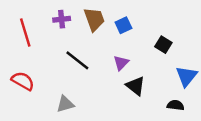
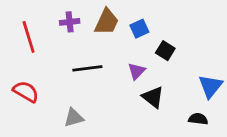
brown trapezoid: (94, 19) -> (107, 22), turned 45
black square: (163, 45) -> (165, 51), moved
black line: (77, 60) -> (87, 68), turned -45

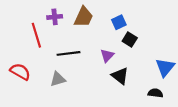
blue square: (139, 29) -> (119, 22), moved
red line: (29, 37) -> (36, 35), moved
gray triangle: (74, 118) -> (58, 79), moved

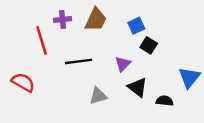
gray triangle: (58, 79) -> (98, 96), moved
black semicircle: (155, 93) -> (165, 101), moved

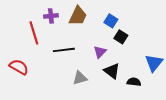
blue square: (136, 26) -> (111, 21), turned -32

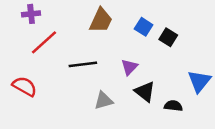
purple cross: (51, 16) -> (31, 14), moved
red line: (34, 33) -> (44, 42), turned 65
black square: (121, 37) -> (168, 37), moved

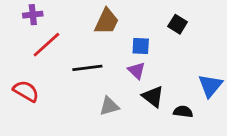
blue square: (144, 27) -> (141, 46), moved, turned -30
black square: (168, 37) -> (178, 24), moved
purple triangle: (129, 67) -> (137, 71), turned -30

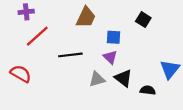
gray triangle: (109, 106) -> (97, 79), moved

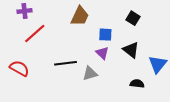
black line: (70, 55) -> (65, 63), moved
black triangle: (123, 78) -> (131, 50), moved

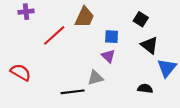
red line: (35, 34) -> (54, 35), moved
black triangle: (131, 50) -> (149, 45), moved
black line: (65, 63) -> (73, 92), moved

